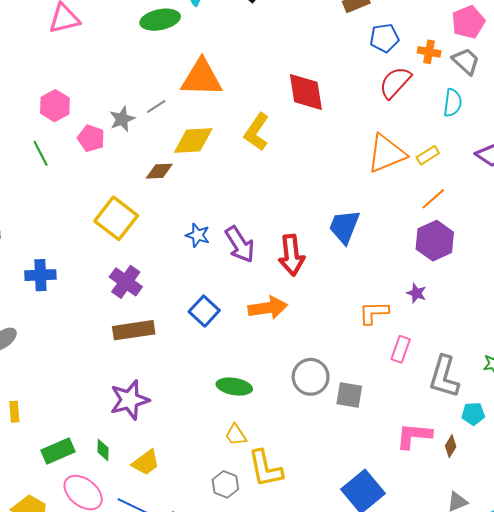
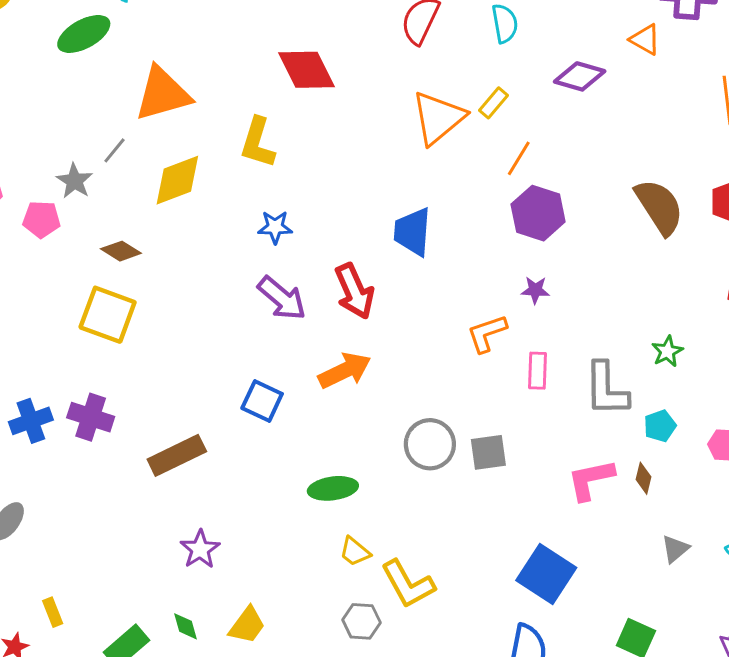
brown diamond: (159, 171) -> (121, 251), moved, turned 52
blue star: (198, 235) -> (275, 227), moved
purple cross: (126, 282) -> (91, 417), moved
purple star: (130, 400) -> (200, 549), size x0.7

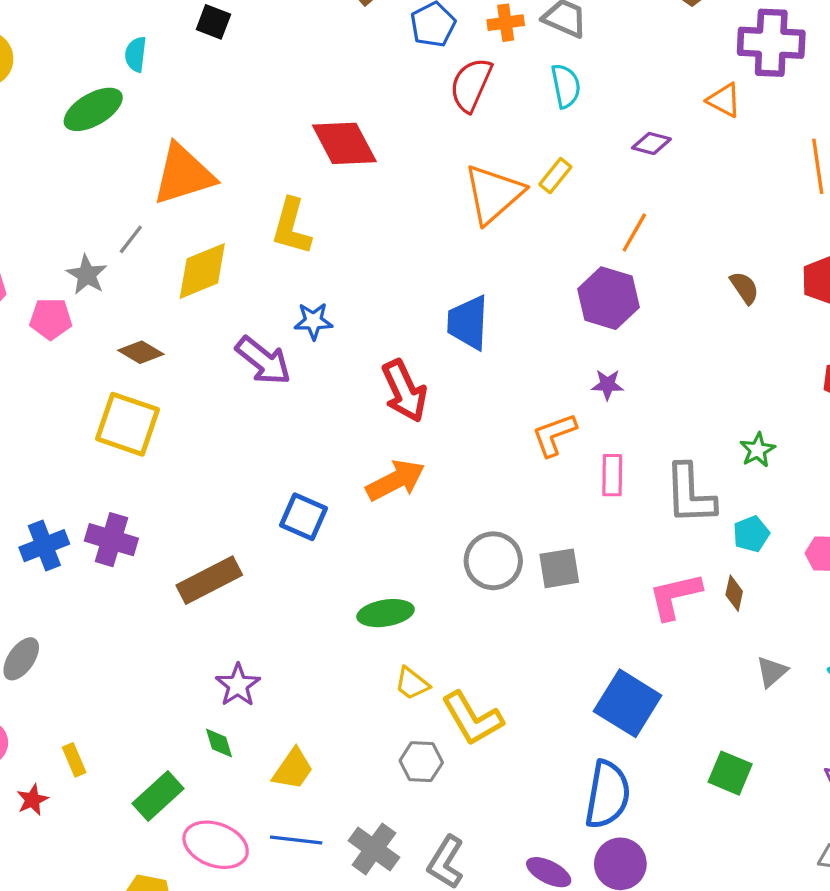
purple diamond: (580, 76) -> (651, 143), size x0.7
orange line: (519, 158) -> (634, 233), moved
brown semicircle: (659, 207) -> (744, 288), size x0.5
purple arrow: (282, 298) -> (263, 361), moved
green diamond: (186, 626) -> (219, 743), moved

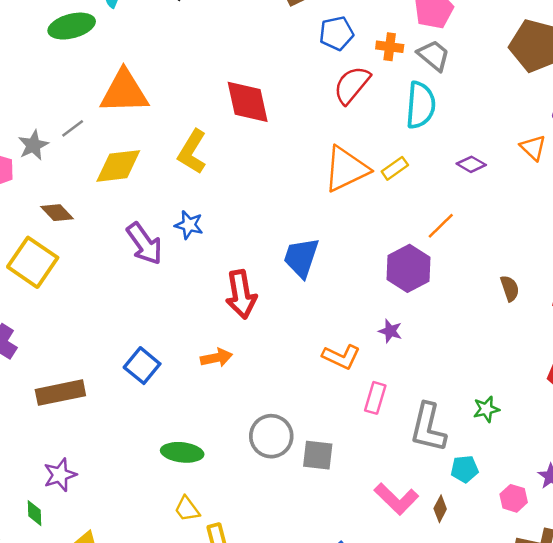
cyan semicircle: (566, 86) -> (421, 105), size x1.4
orange L-shape: (554, 435) -> (341, 357), turned -150
orange arrow: (396, 480) -> (216, 358), size x0.7
pink L-shape: (675, 596) -> (396, 499), turned -138

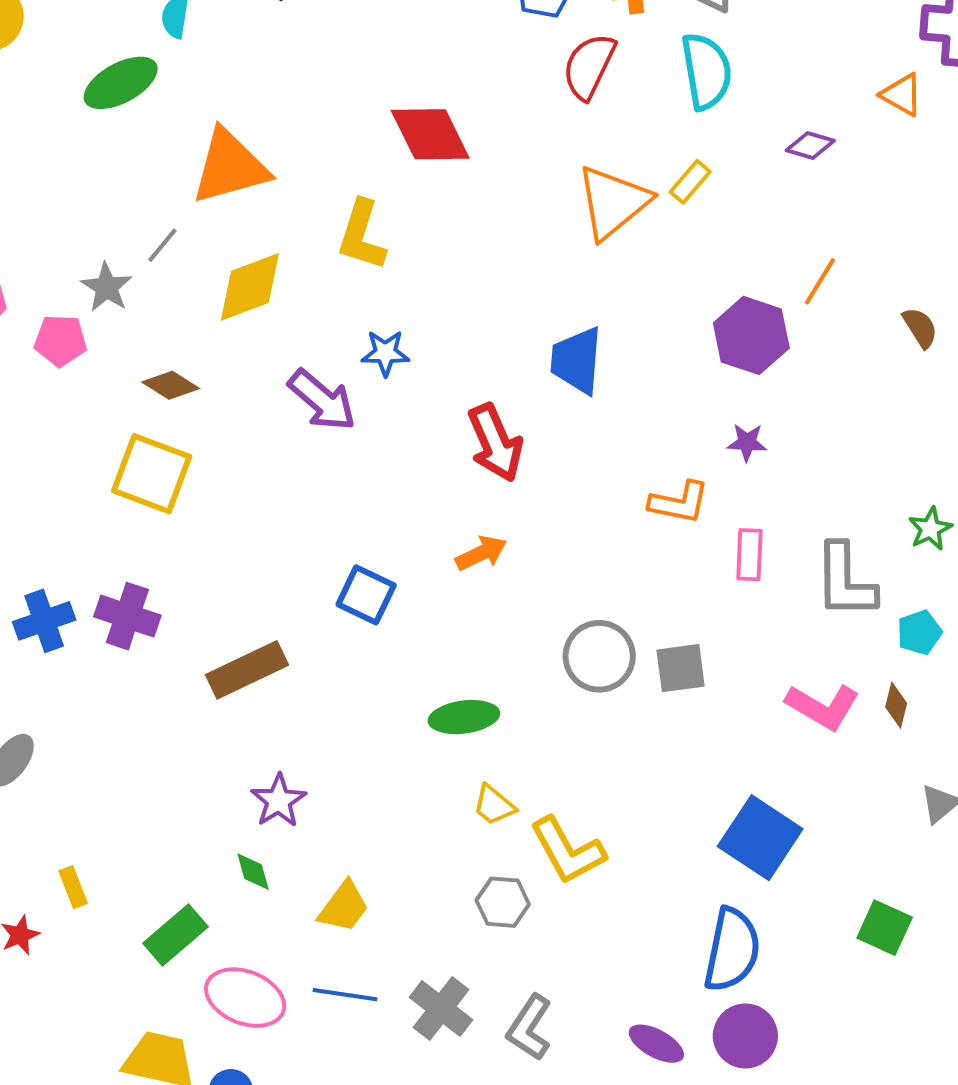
orange line: (441, 226) -> (820, 281), moved

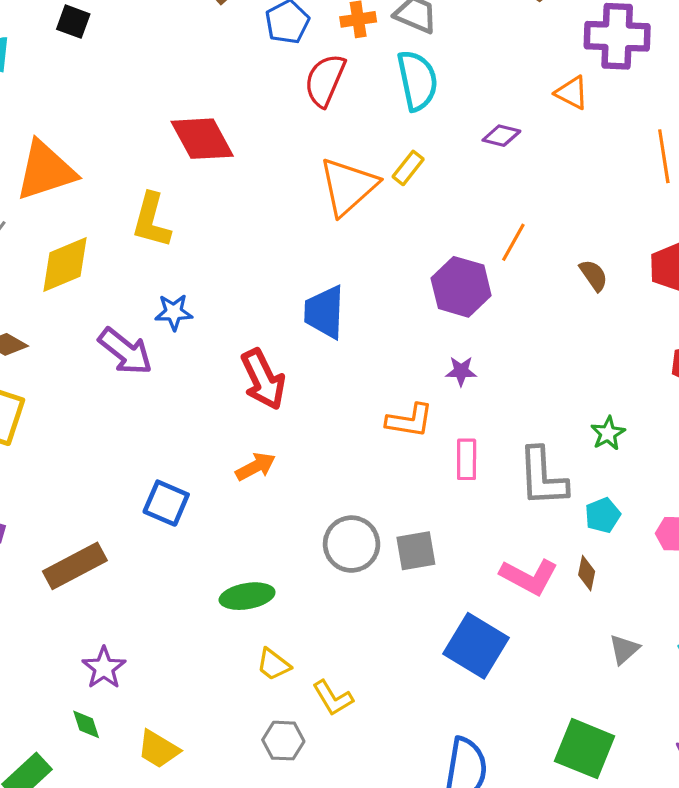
blue square: (760, 838) -> (476, 646), moved
yellow L-shape: (567, 851) -> (333, 698), size x0.7
yellow trapezoid: (344, 907) -> (158, 749), turned 87
green square: (885, 928) -> (585, 749), size x1.4

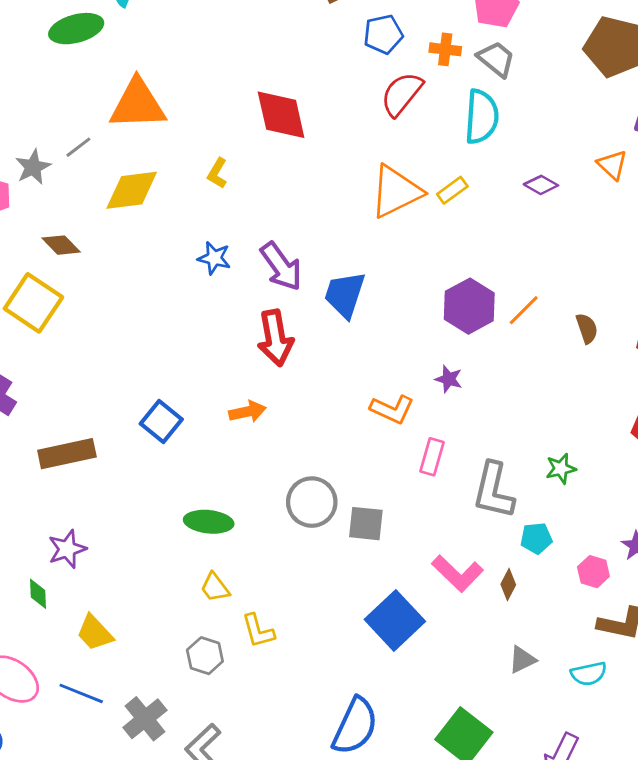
yellow L-shape: (151, 220) -> (217, 173), size x0.6
orange line: (513, 242) -> (524, 310), moved
purple arrow: (125, 351) -> (281, 266), moved

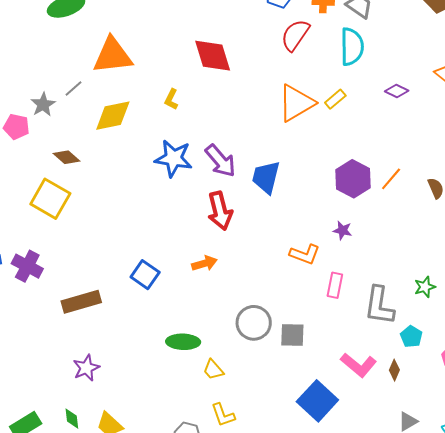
blue star: (214, 258) -> (174, 158), size x1.6
cyan pentagon: (536, 538) -> (411, 337), turned -30
yellow trapezoid: (215, 587) -> (213, 370), moved
green diamond: (38, 594) -> (72, 419), moved

